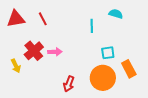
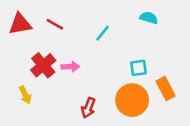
red line: (43, 19) -> (55, 24), turned -32
cyan line: (92, 26) -> (102, 33), moved, turned 40
yellow arrow: (16, 66) -> (25, 95), moved

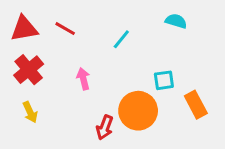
red cross: (43, 65) -> (29, 70), moved
pink arrow: (70, 67) -> (83, 79), turned -102
orange circle: (132, 100) -> (138, 111), moved

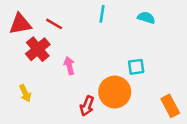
cyan line: (121, 39) -> (102, 14), moved, turned -30
red cross: (29, 70) -> (38, 49), moved
orange rectangle: (196, 105) -> (170, 106), moved

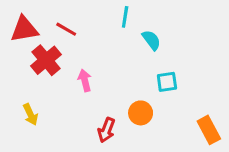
cyan semicircle: (146, 18) -> (151, 40), moved, turned 36
orange circle: (115, 92) -> (141, 113), size x0.6

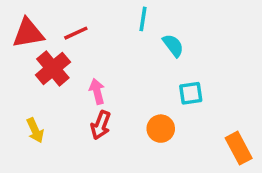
red line: (66, 29) -> (76, 33), turned -55
red arrow: (106, 130) -> (101, 125), moved

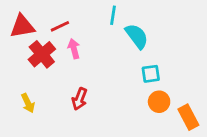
cyan semicircle: (173, 45) -> (137, 36), size x1.4
pink arrow: (97, 91) -> (74, 49), moved
orange circle: (161, 129) -> (159, 102), moved

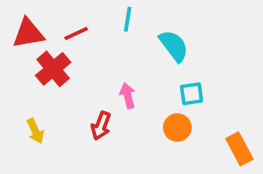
cyan line: (113, 15) -> (128, 19), moved
pink arrow: (74, 49) -> (128, 96), moved
orange circle: (159, 102) -> (177, 127), moved

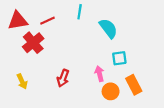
pink arrow: (128, 96) -> (99, 74), moved
orange circle: (177, 127) -> (111, 91), moved
orange rectangle: (239, 149) -> (134, 85), moved

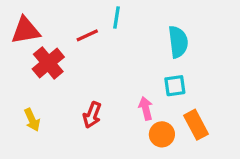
red line: (48, 21) -> (87, 35), moved
cyan semicircle: (108, 28) -> (178, 42), moved, turned 30

